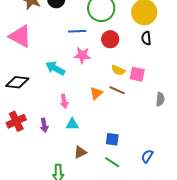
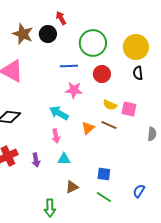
cyan arrow: (55, 68) -> (59, 113), moved

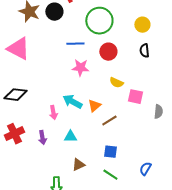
yellow circle: (136, 47) -> (142, 25), size x0.6
pink square: (129, 109) -> (135, 97), moved
cyan arrow: (59, 113) -> (72, 102), moved
brown line: (109, 125) -> (109, 121), moved, turned -56
pink arrow: (56, 136) -> (53, 113), moved

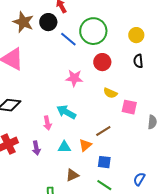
blue line: (75, 44) -> (68, 39), moved, turned 42
orange triangle: (94, 106) -> (85, 145), moved

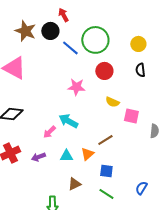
pink arrow: (47, 123) -> (49, 132), turned 56
purple arrow: (36, 148) -> (38, 157), turned 80

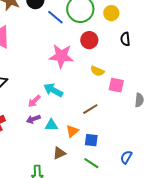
yellow circle: (138, 44) -> (111, 13), moved
pink star: (76, 87) -> (61, 56), size x1.4
orange triangle: (87, 154) -> (72, 131), moved
purple arrow: (38, 157) -> (33, 119), moved

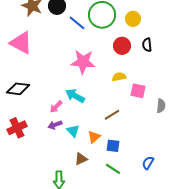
red circle: (89, 40) -> (122, 46), moved
yellow semicircle: (97, 71) -> (119, 77), turned 144
cyan triangle: (51, 125) -> (73, 131), turned 48

